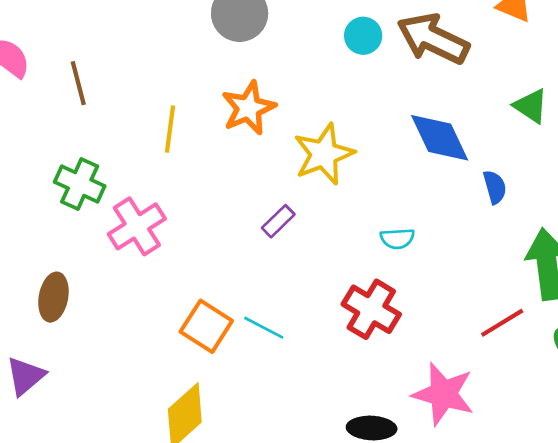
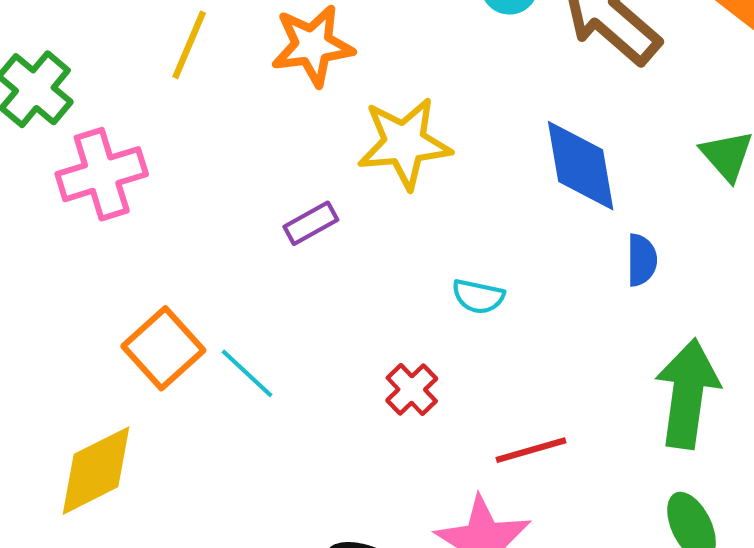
red cross: (371, 309) -> (412, 390), size x0.6
red line: (502, 323) -> (531, 450), moved

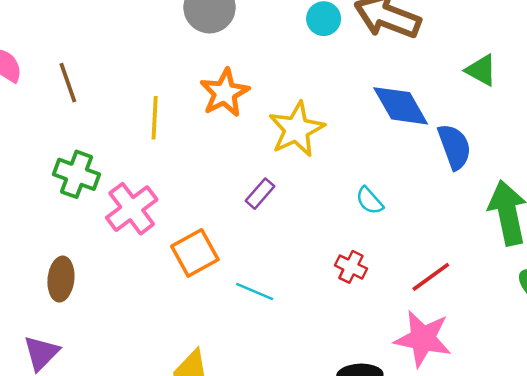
blue semicircle: (642, 260) -> (454, 147), size x1.5
cyan semicircle: (478, 296) -> (370, 201), turned 56
orange square: (163, 348) -> (195, 253), moved, turned 33

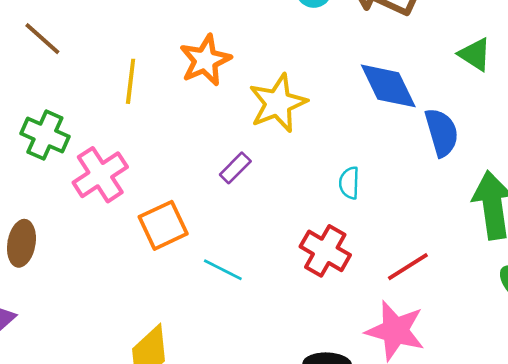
brown line: (68, 83) -> (42, 39), turned -33
cyan semicircle: (370, 201) -> (349, 183), turned 40
red cross: (351, 267) -> (325, 251), size x1.5

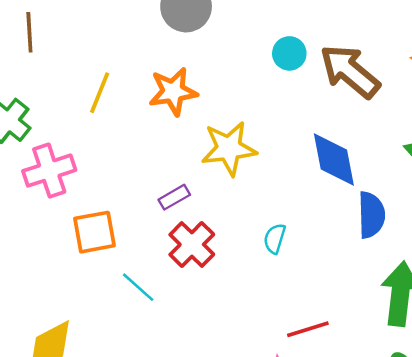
brown line: (42, 39) -> (29, 32), turned 30
red cross: (325, 251) -> (192, 245), moved

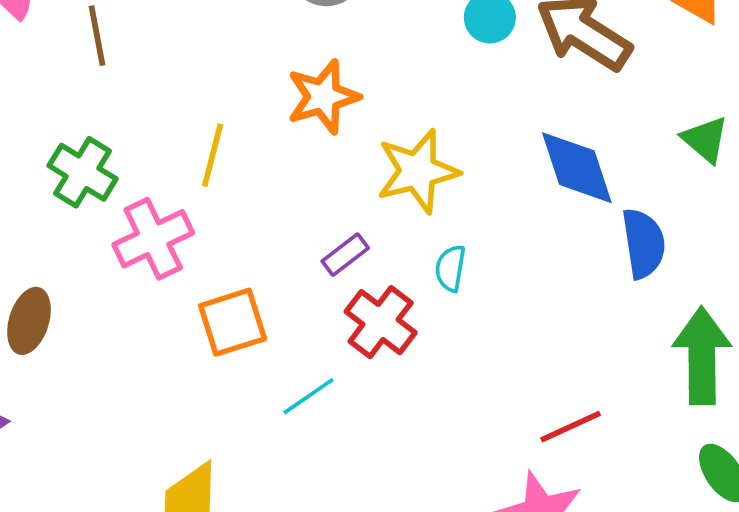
yellow line: (100, 93) -> (213, 155), moved
cyan semicircle: (275, 239) -> (450, 268), moved
cyan line: (138, 287) -> (308, 396), turned -69

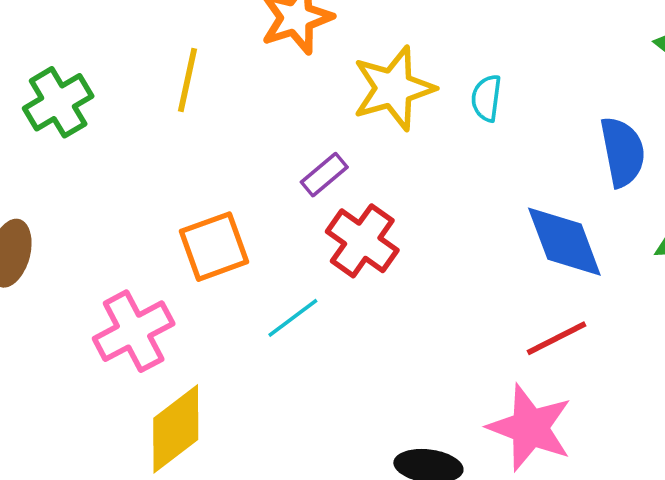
blue diamond: (577, 168) -> (564, 242), moved
green cross: (83, 172) -> (58, 102), turned 30
pink cross: (153, 239) -> (134, 331), moved
cyan semicircle: (450, 268) -> (486, 98), moved

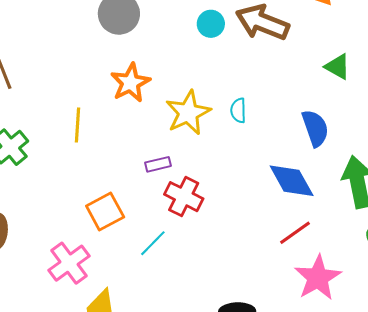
purple rectangle: (324, 175) -> (158, 164), turned 35
pink star: (530, 428) -> (318, 278), moved, turned 30

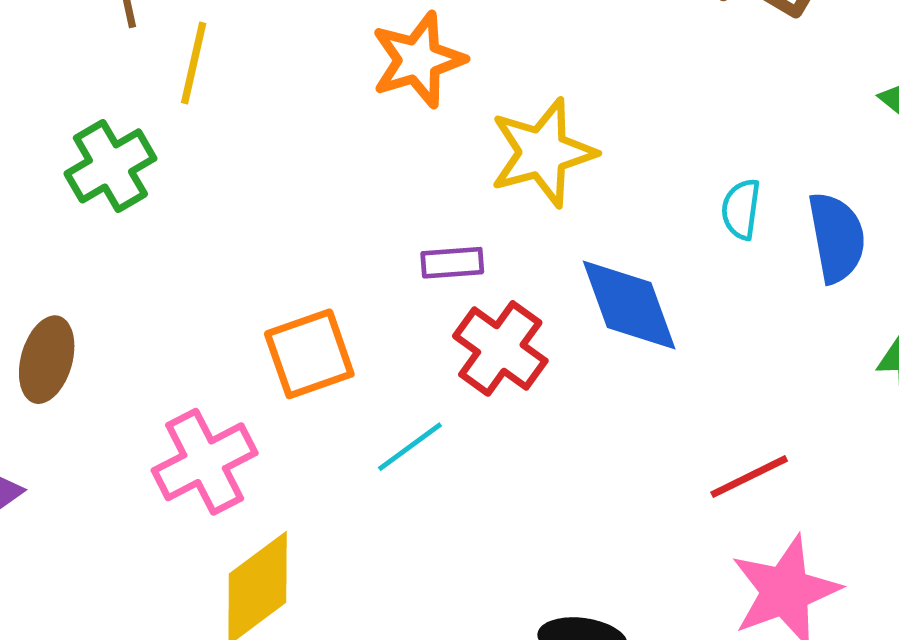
cyan semicircle: (238, 110) -> (741, 209), moved
yellow line: (78, 125) -> (194, 63), moved
blue diamond: (292, 181) -> (629, 305), moved

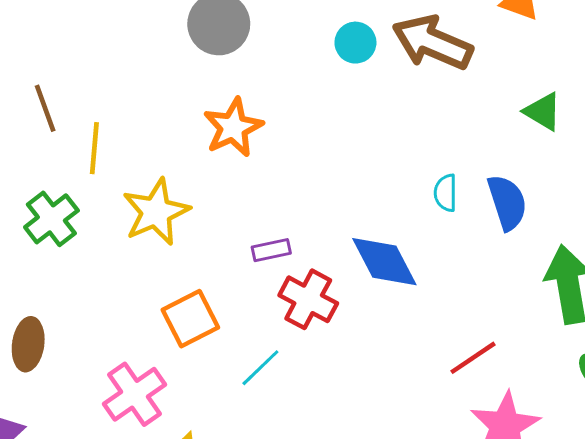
yellow star: (543, 153) -> (156, 212), moved

